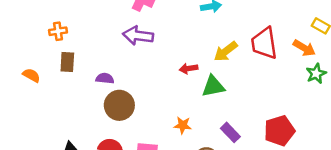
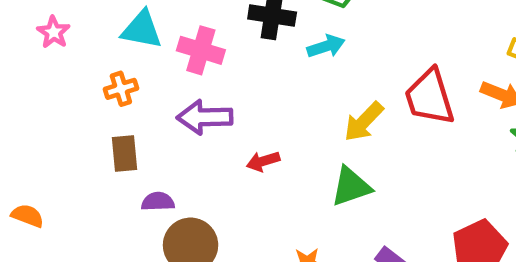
orange cross: (58, 31) -> (121, 89), moved
brown rectangle: (67, 62) -> (124, 153), moved
red arrow: (189, 69) -> (263, 161), moved

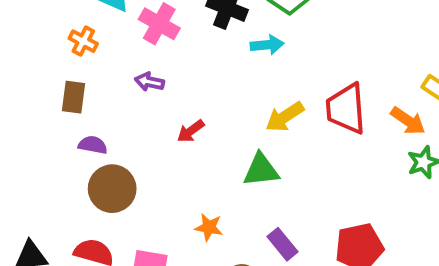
orange cross: (121, 89) -> (83, 41), turned 32
purple arrow: (205, 117) -> (149, 82), size x0.6
red arrow: (263, 161) -> (191, 131), turned -32

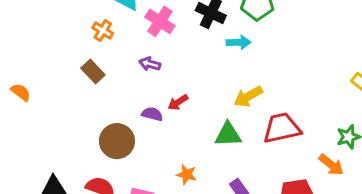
brown rectangle: (74, 97) -> (93, 71), turned -55
red trapezoid: (346, 109) -> (282, 128), moved, turned 78
orange arrow: (408, 121) -> (331, 165), moved
purple semicircle: (93, 145) -> (152, 114), moved

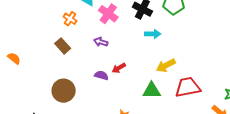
cyan arrow: (239, 42) -> (153, 34), moved
brown circle: (117, 141) -> (64, 91), moved

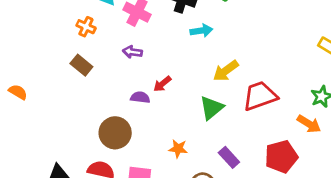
brown circle: (64, 91) -> (115, 133), moved
green triangle: (152, 91) -> (212, 108), turned -30

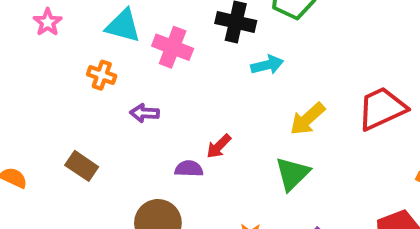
purple arrow: (132, 52) -> (145, 113), moved
brown rectangle: (81, 65) -> (82, 166), moved
red trapezoid: (260, 96) -> (382, 109), moved

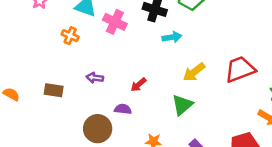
purple arrow: (145, 113) -> (95, 78), moved
brown rectangle: (82, 166) -> (54, 90), turned -30
purple semicircle: (189, 169) -> (123, 109), moved

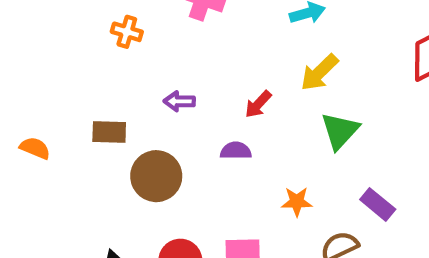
yellow arrow: (194, 72) -> (319, 72), moved
brown circle: (98, 129) -> (156, 176), moved

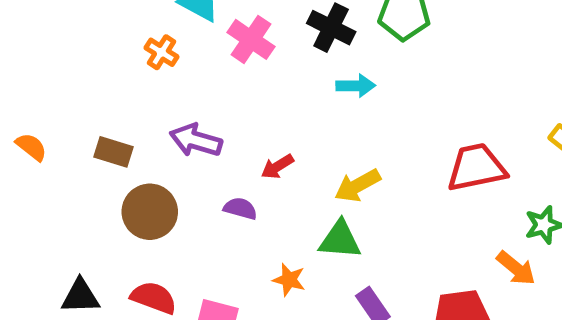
yellow arrow: (319, 72) -> (357, 186), moved
purple arrow: (179, 101) -> (196, 140), size x1.5
green triangle: (340, 131) -> (340, 240), moved, turned 36

